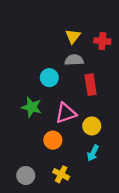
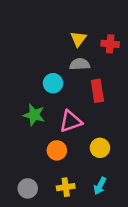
yellow circle: (92, 126) -> (100, 148), moved
cyan arrow: (93, 153) -> (100, 186), moved
yellow cross: (61, 174) -> (66, 187), turned -35

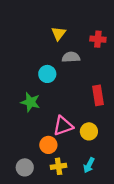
yellow triangle: (78, 39) -> (59, 33), moved
red rectangle: (97, 91) -> (98, 95), moved
pink triangle: (71, 121) -> (63, 126), moved
orange circle: (57, 150) -> (48, 145), moved

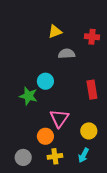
yellow triangle: (59, 33) -> (55, 31), turned 32
cyan circle: (47, 74) -> (45, 81), moved
pink triangle: (63, 126) -> (59, 118), turned -36
yellow circle: (89, 131) -> (89, 131), moved

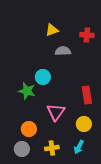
red rectangle: (92, 90) -> (87, 95), moved
orange circle: (45, 136) -> (29, 129), moved

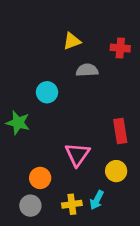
cyan circle: (43, 77) -> (47, 92), moved
green star: (27, 91) -> (18, 123), moved
cyan arrow: (79, 147) -> (97, 200), moved

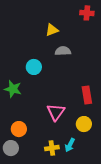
red cross: (120, 48) -> (87, 13), moved
orange circle: (40, 178) -> (19, 129), moved
gray circle: (30, 206) -> (11, 148), moved

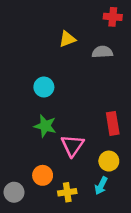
gray semicircle: (63, 51) -> (102, 52), moved
green star: (13, 89) -> (45, 126), moved
orange circle: (19, 129) -> (43, 175), moved
cyan arrow: (70, 145) -> (101, 186), moved

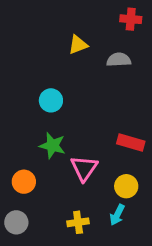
red rectangle: (113, 123) -> (131, 143), turned -65
orange circle: (43, 175) -> (24, 182), moved

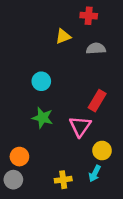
red cross: (131, 19) -> (89, 16), moved
red rectangle: (131, 143) -> (97, 101), moved, turned -75
pink triangle: (84, 168) -> (80, 126), moved
orange circle: (24, 182) -> (19, 157), moved

